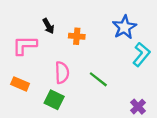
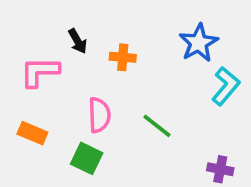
purple cross: (138, 107) -> (220, 169), turned -35

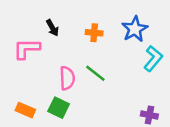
orange cross: (123, 57) -> (94, 33), moved
green line: (157, 126) -> (95, 73), moved
orange rectangle: (32, 133) -> (25, 110), moved

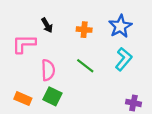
cyan L-shape: (153, 59) -> (124, 59), moved
pink semicircle: (67, 78) -> (48, 70), moved

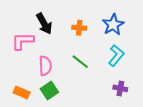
black arrow: (47, 25) -> (44, 24), size x1.5
green square: (52, 96) -> (49, 90), turned 30
purple cross: (133, 103) -> (120, 88), moved

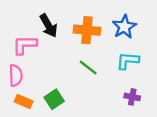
orange cross: (79, 28) -> (87, 30), size x1.6
cyan L-shape: (116, 56) -> (128, 61), turned -125
pink semicircle: (45, 66) -> (16, 75), moved

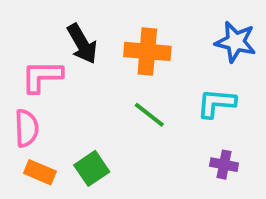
blue star: (124, 27) -> (236, 42), moved, turned -30

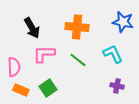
black arrow: (82, 44) -> (32, 28), moved
pink L-shape: (42, 76) -> (44, 54), moved
cyan L-shape: (216, 103) -> (113, 54), turned 60

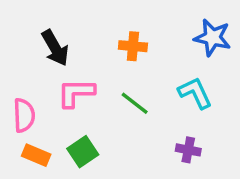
orange cross: (77, 27) -> (133, 46), size x0.7
purple cross: (117, 86) -> (188, 150), moved

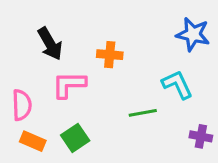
orange cross: (133, 46) -> (110, 55), moved
green line: (135, 103) -> (143, 113), moved, turned -48
purple cross: (188, 150) -> (201, 136), moved

